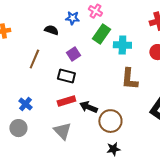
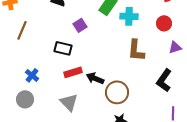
brown line: (34, 59) -> (22, 30), moved
black rectangle: (66, 76) -> (63, 48), moved

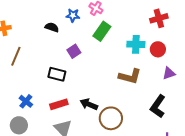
cyan cross: (129, 16) -> (136, 44), moved
brown L-shape: (136, 50) -> (130, 76), turned -80
red rectangle: (73, 72) -> (59, 104), moved

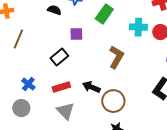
purple square: (74, 51) -> (76, 34), turned 32
black rectangle: (57, 74) -> (59, 57), turned -54
brown L-shape: (130, 76) -> (116, 57), moved, turned -75

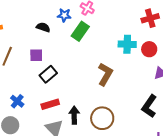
green rectangle: (104, 14) -> (80, 31), moved
purple square: (76, 34) -> (36, 55), moved
black arrow: (91, 87) -> (74, 115), moved, turned 66

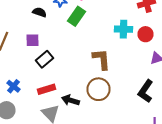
brown L-shape: (105, 74) -> (102, 59), turned -35
black arrow: (74, 115) -> (70, 100), turned -72
brown circle: (102, 118) -> (98, 89), moved

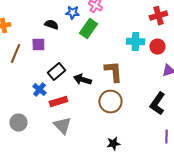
purple square: (32, 40) -> (38, 45), moved
blue cross: (14, 86) -> (39, 90), moved
black arrow: (70, 100) -> (82, 80), moved

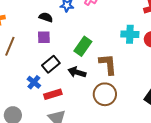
green rectangle: (88, 29) -> (83, 46), moved
purple square: (38, 45) -> (44, 37), moved

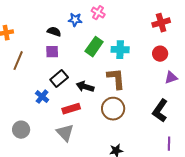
cyan cross: (130, 34) -> (120, 50), moved
green rectangle: (83, 46) -> (94, 47), moved
red rectangle: (53, 94) -> (71, 109), moved

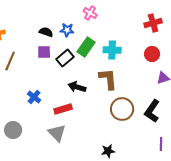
blue star: (75, 20) -> (67, 30), moved
black rectangle: (59, 79) -> (65, 58), moved
brown circle: (113, 109) -> (122, 109), moved

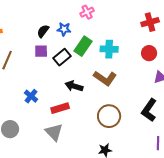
pink cross: (90, 13) -> (87, 12), turned 32
black semicircle: (46, 32) -> (43, 31), turned -72
brown L-shape: (108, 79) -> (105, 78), turned 130
brown circle: (122, 109) -> (109, 116), moved

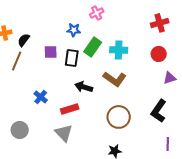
black semicircle: (43, 31) -> (24, 40), moved
black rectangle: (62, 57) -> (72, 58), turned -42

